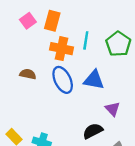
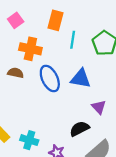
orange rectangle: (52, 21) -> (55, 20), moved
orange cross: (61, 49) -> (30, 49), moved

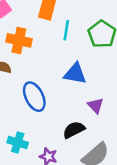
blue ellipse: (50, 78) -> (34, 97), moved

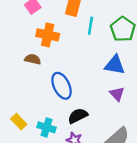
blue triangle: (75, 74) -> (115, 65), moved
black semicircle: (74, 130) -> (78, 116), moved

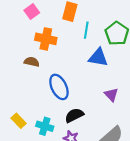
blue triangle: (115, 65) -> (98, 57), moved

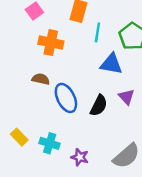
brown semicircle: (32, 62) -> (41, 79), moved
purple triangle: (111, 95) -> (126, 97), moved
black semicircle: (74, 115) -> (99, 106), moved, turned 144

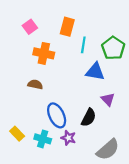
blue ellipse: (66, 98) -> (57, 115), moved
black semicircle: (99, 106) -> (89, 118), moved
purple star: (80, 157) -> (68, 138), moved

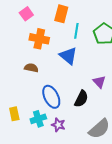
blue triangle: (95, 72) -> (68, 56), moved, turned 30
yellow rectangle: (17, 134) -> (14, 114), turned 32
purple star: (68, 138) -> (58, 125), moved
cyan cross: (43, 139) -> (38, 119), turned -35

